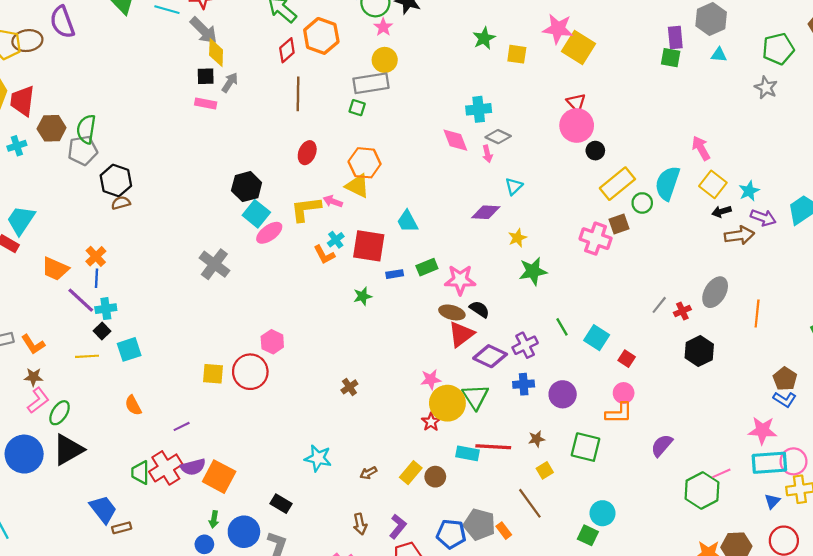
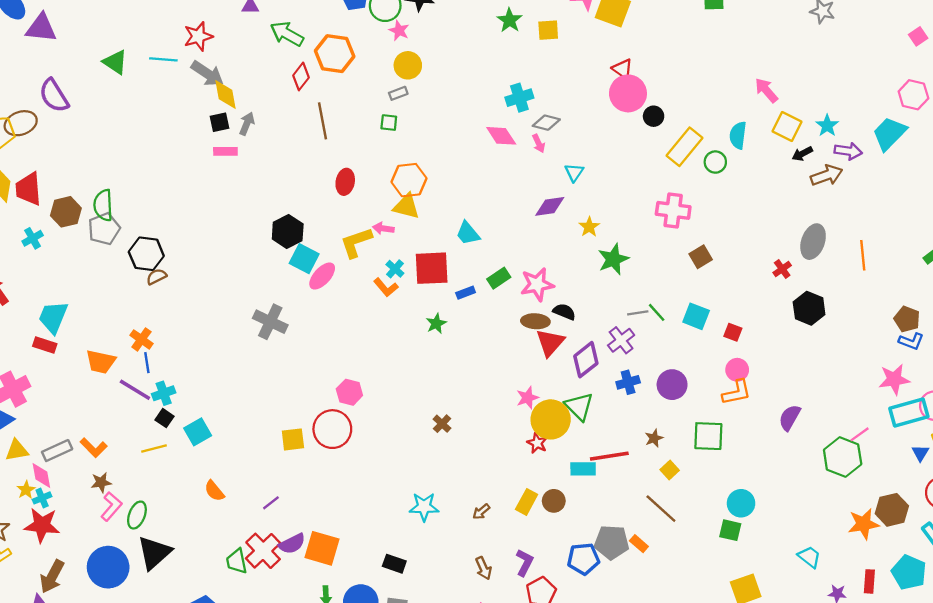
gray rectangle: (371, 83) -> (398, 93), size x0.5
cyan semicircle: (667, 183) -> (738, 135), size x0.7
brown square: (619, 224) -> (701, 257), moved
gray line: (659, 305) -> (638, 313), moved, turned 54
purple diamond: (490, 356) -> (586, 360), turned -52

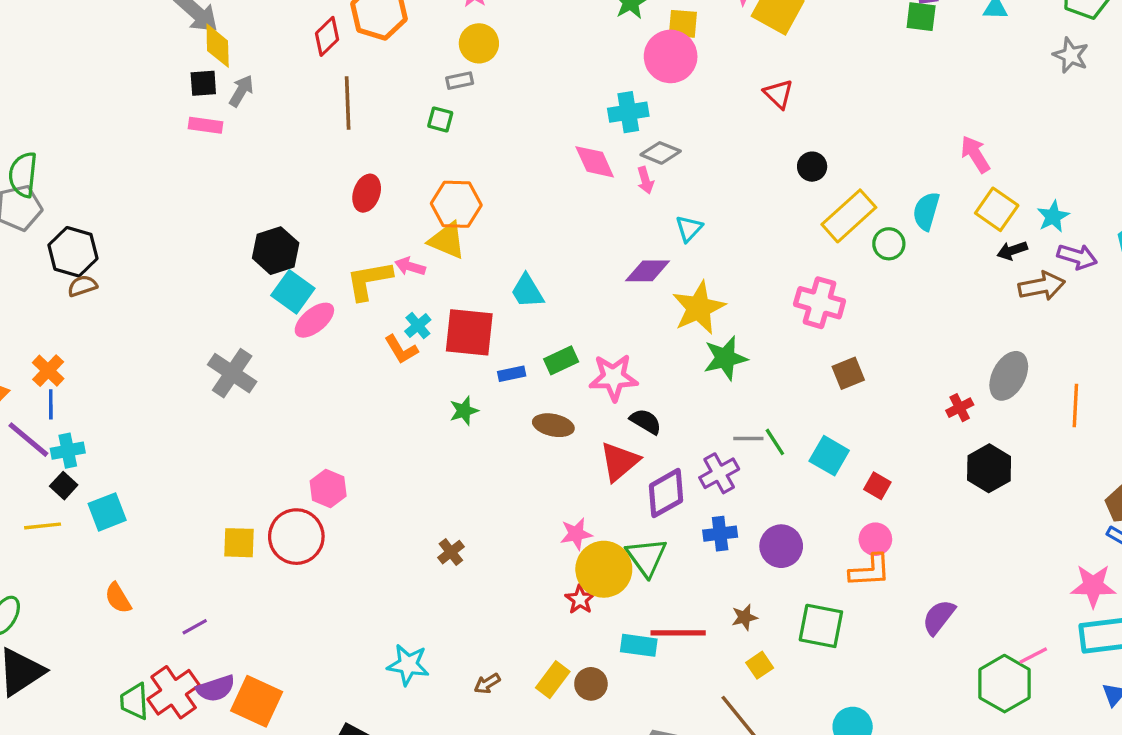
pink circle: (628, 93) -> (671, 56), moved
yellow star: (589, 227) -> (699, 308), size x1.8
brown ellipse: (535, 321) -> (553, 425), moved

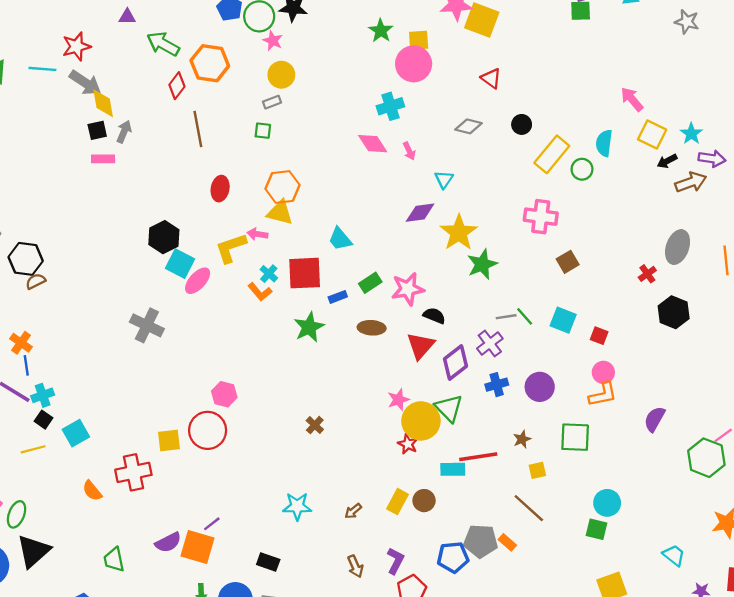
gray diamond: (661, 153) -> (469, 126), moved
green star: (464, 411) -> (309, 327), size x1.5
purple line: (195, 627) -> (212, 524), moved
yellow square: (760, 665) -> (537, 470), turned 30
red cross: (174, 692) -> (133, 472), moved, turned 32

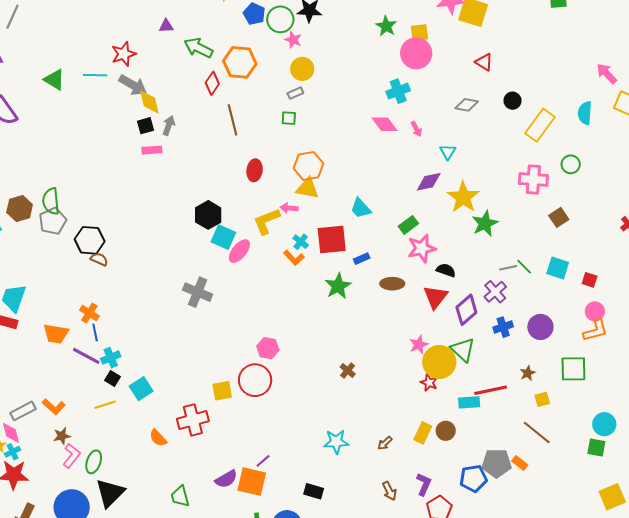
green circle: (582, 169) -> (571, 164), moved
brown semicircle: (36, 281) -> (99, 259), turned 54
green rectangle: (370, 283) -> (408, 225), moved

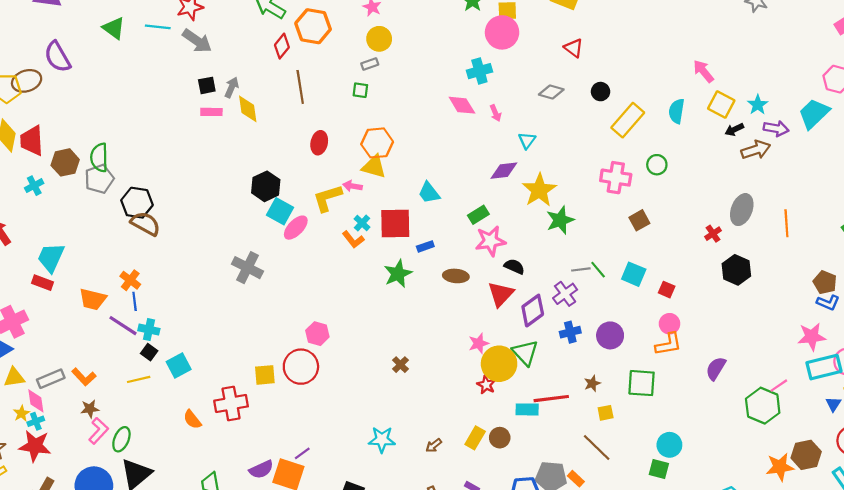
yellow diamond: (149, 102) -> (248, 109), moved
brown semicircle: (99, 259) -> (146, 224), size x1.6
cyan cross: (111, 358) -> (149, 330), turned 30

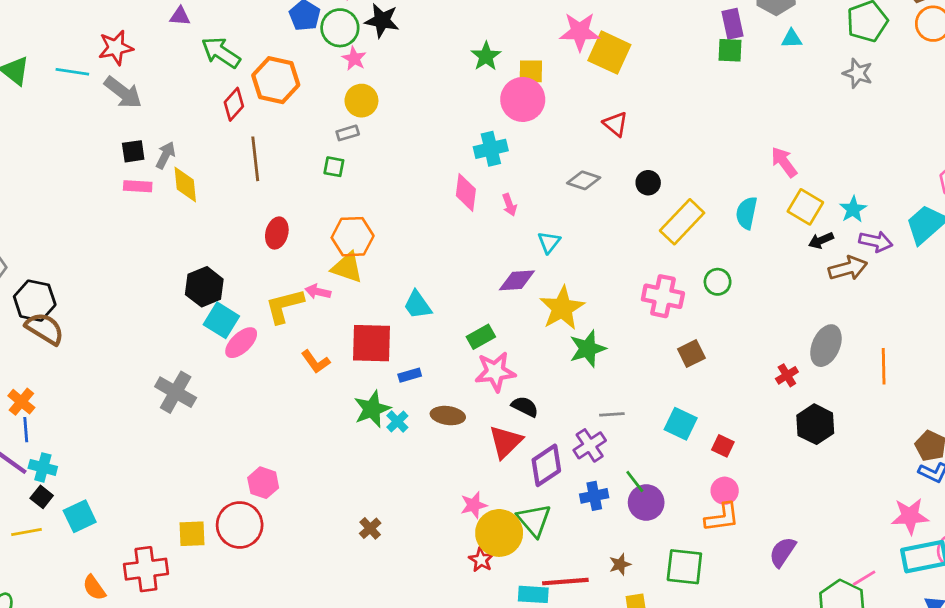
pink diamond: (462, 105) -> (466, 192), turned 36
cyan cross: (362, 223) -> (397, 421), moved
green line: (598, 270) -> (635, 482), moved

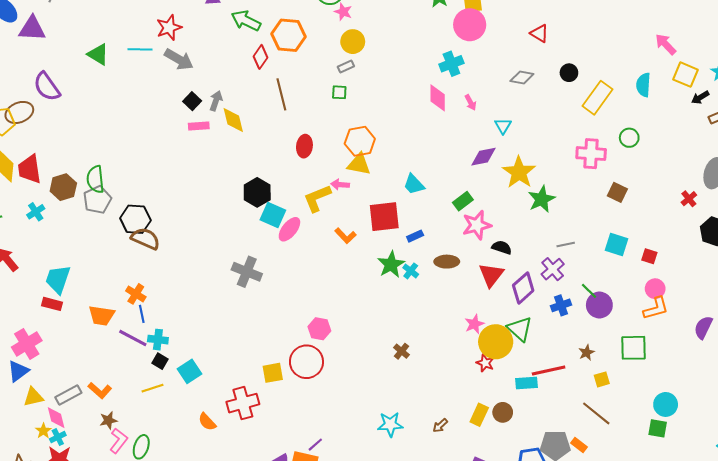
black square: (133, 151) -> (192, 101), turned -30
brown square: (691, 354) -> (617, 192), turned -30

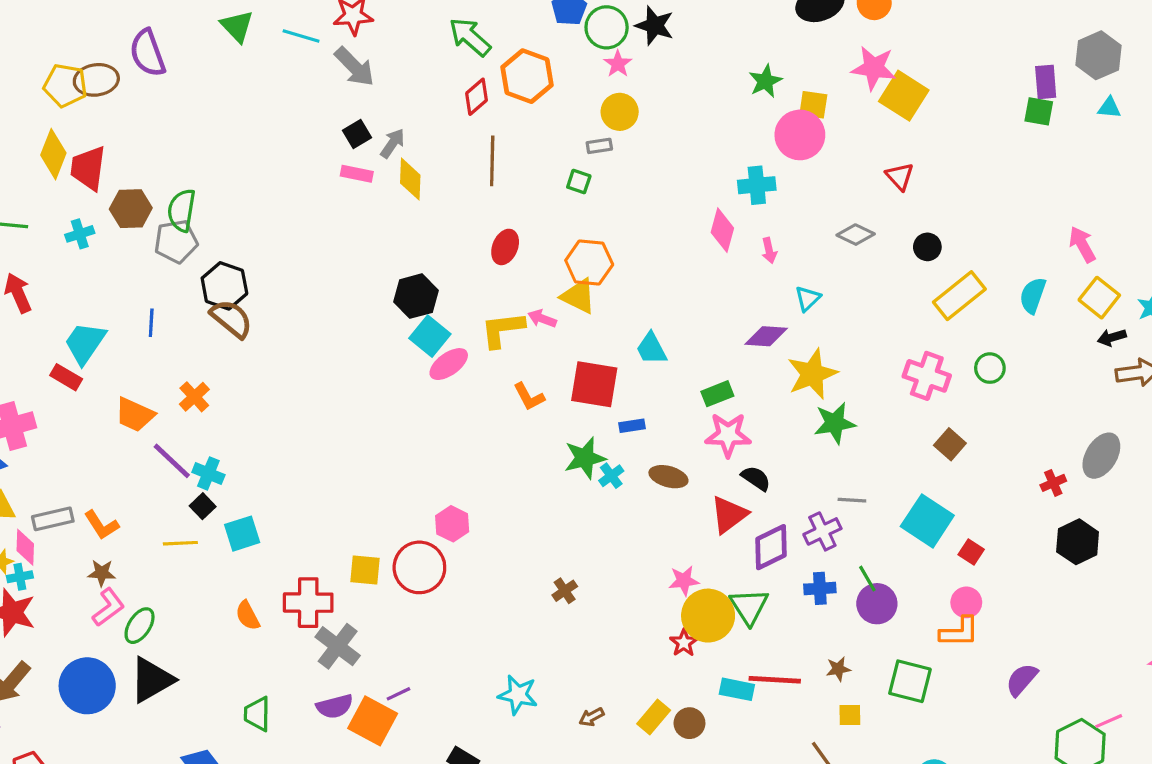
cyan square: (617, 244) -> (927, 521), size x1.4
gray cross: (247, 272) -> (338, 646), moved
blue line: (142, 314) -> (151, 323), moved

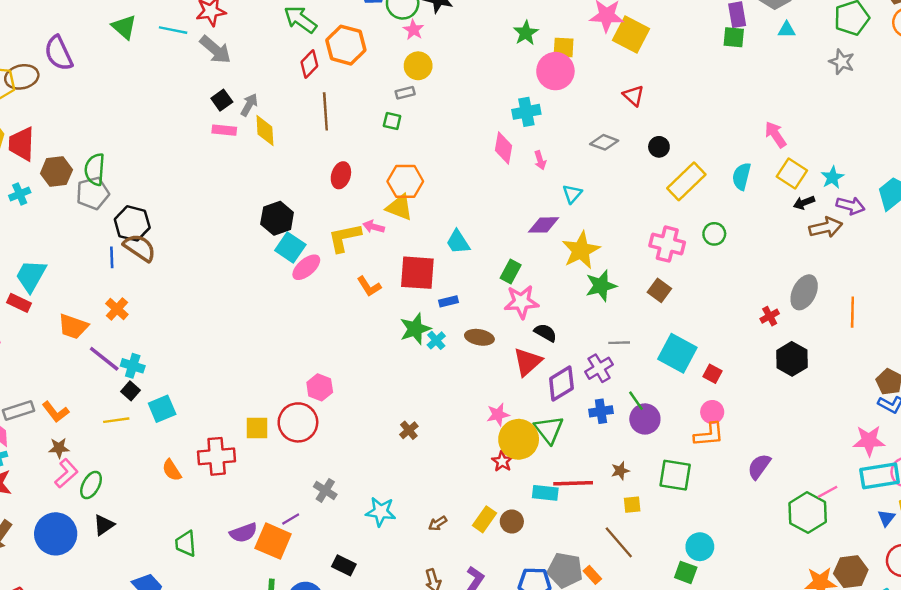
blue line: (151, 323) -> (112, 257), moved
green rectangle: (717, 394) -> (511, 272), turned -35
brown square: (950, 444) -> (659, 290), moved
gray cross: (338, 646) -> (325, 490), moved, size x0.7
black triangle: (152, 680) -> (104, 525), size x0.6

